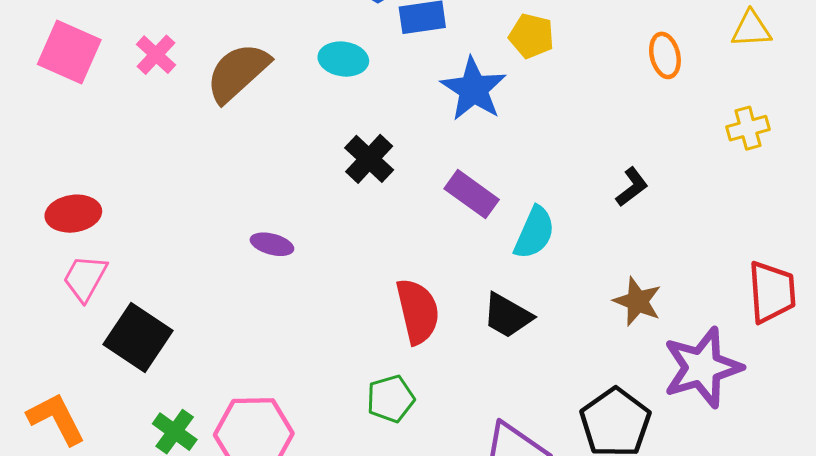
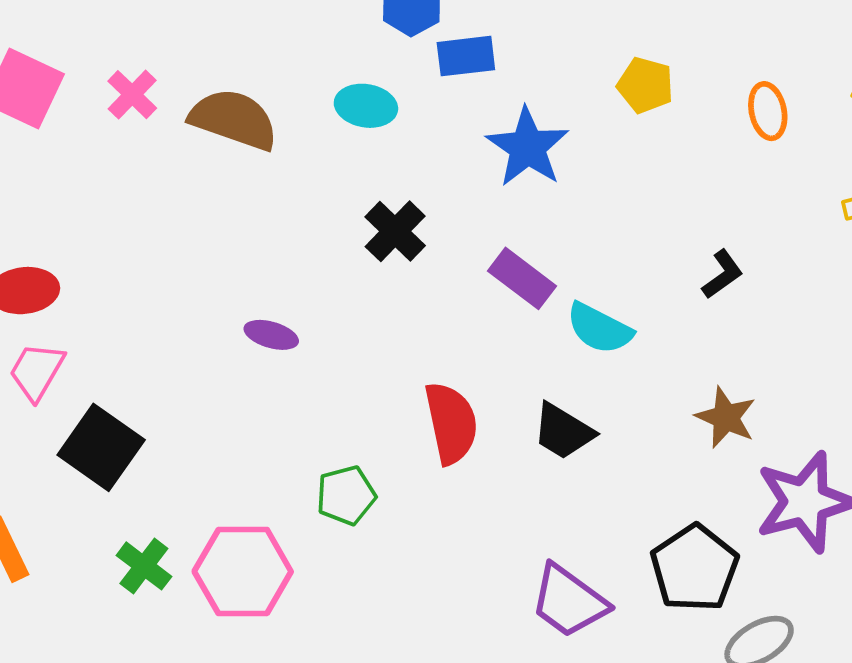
yellow pentagon: (531, 36) -> (645, 85), moved
brown semicircle: (238, 72) -> (234, 119), turned 60
cyan semicircle: (534, 233) -> (599, 328), turned 92
green pentagon: (391, 399) -> (346, 495), moved

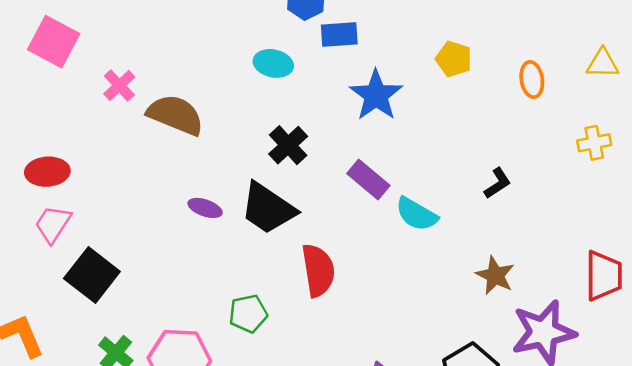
pink cross: (132, 95) -> (119, 85), moved
brown semicircle: (234, 119) -> (175, 115), moved
black trapezoid: (563, 431) -> (268, 208), moved, size x1.4

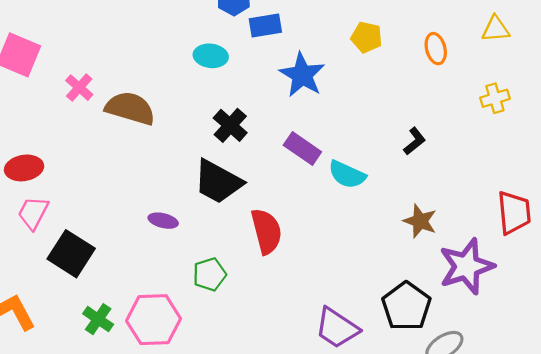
purple ellipse: (205, 208) -> (163, 221), moved

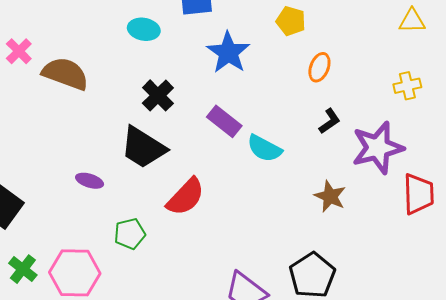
orange ellipse: (436, 49) -> (319, 67), moved, turned 32
red semicircle: (266, 231) -> (186, 197), turned 54
purple star: (467, 266) -> (378, 148), moved

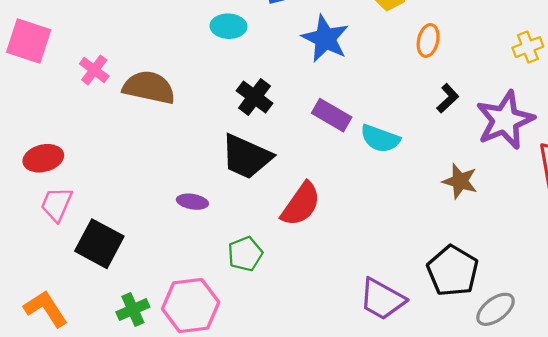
green cross: (23, 269) -> (133, 309), turned 36

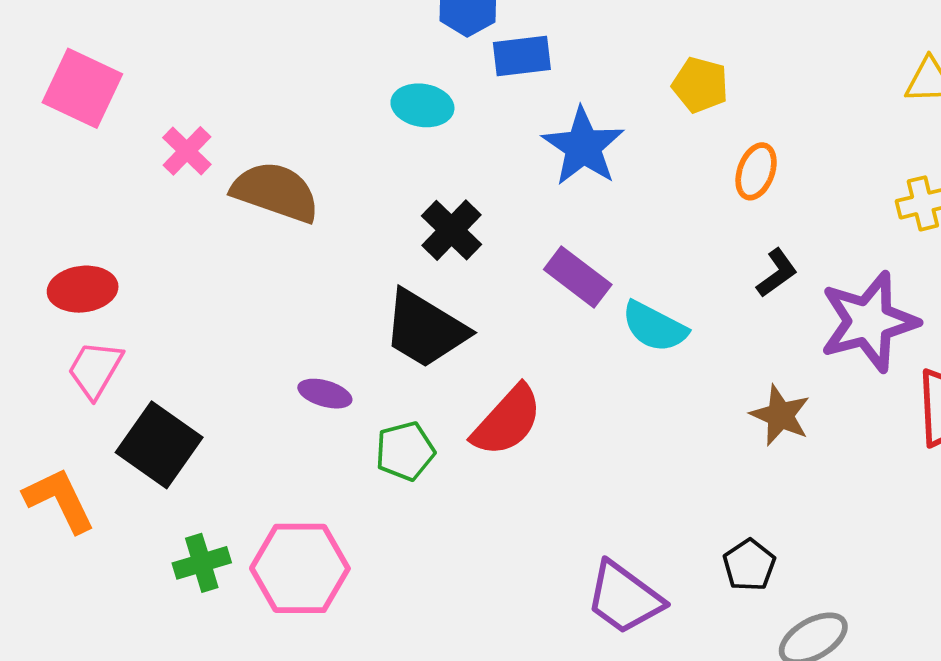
green pentagon: (245, 254) -> (405, 451), moved
black pentagon: (453, 271) -> (749, 565), size x0.6
orange L-shape: (46, 309) -> (59, 500), moved

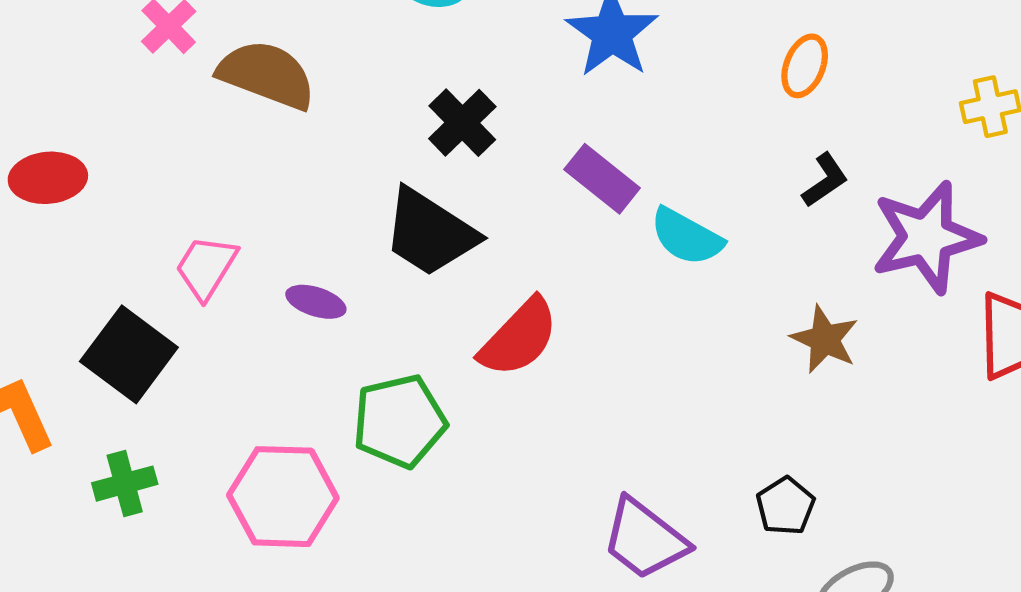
pink trapezoid: (95, 369) -> (206, 267), moved
green pentagon: (405, 451) -> (400, 421), moved, size x1.4
green cross: (202, 563) -> (125, 484), moved

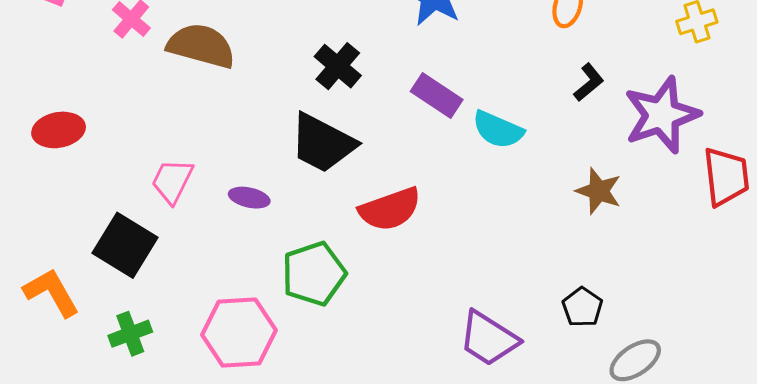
red semicircle: (519, 338) -> (390, 209), turned 32

